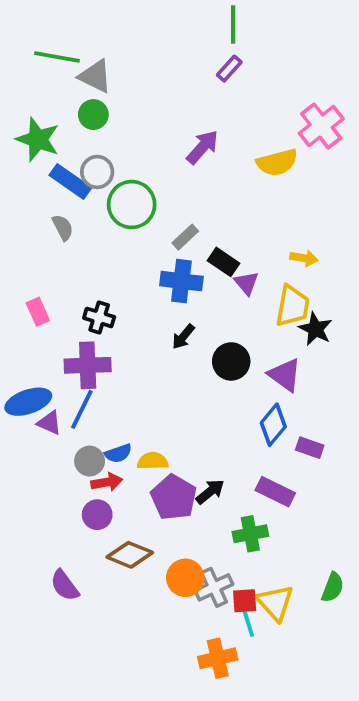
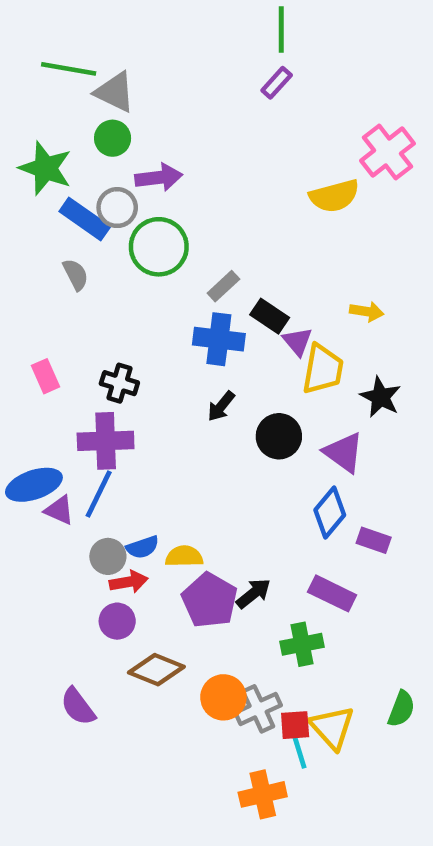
purple arrow: (202, 147) -> (159, 177), moved, turned 42
yellow trapezoid: (292, 306) -> (323, 369), moved

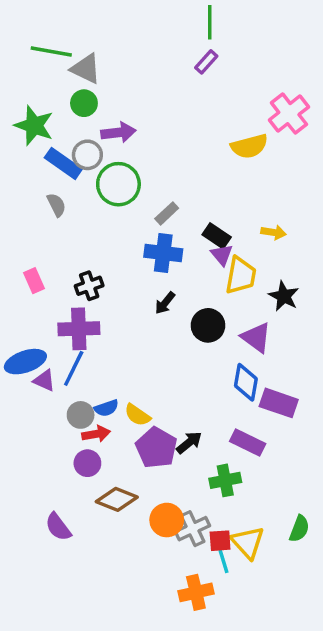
black rectangle: (270, 316) -> (217, 236), moved
black cross: (119, 383) -> (89, 286), turned -36
blue diamond: (330, 513) -> (246, 382), turned -30
purple rectangle: (374, 540) -> (279, 403), size x1.5
yellow semicircle: (184, 556) -> (137, 415), turned -144

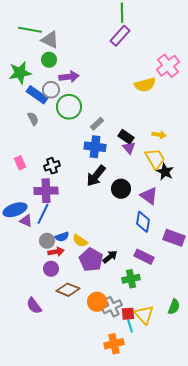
purple rectangle: (206, 62) -> (120, 36), size x1.5
green star: (34, 126) -> (20, 73), turned -30
yellow trapezoid: (241, 275) -> (155, 159), moved, turned -40
black arrow: (165, 303) -> (96, 176), size x1.6
purple rectangle: (279, 403) -> (174, 238), moved

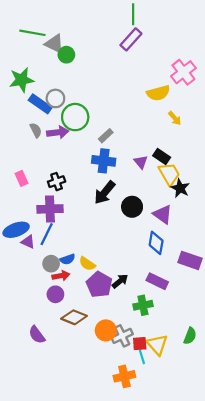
green circle: (49, 60) -> (66, 55), moved
purple arrow: (69, 77) -> (58, 132), moved
yellow arrow: (159, 135) -> (175, 118), moved, turned 40
black rectangle: (126, 137) -> (162, 156), moved

